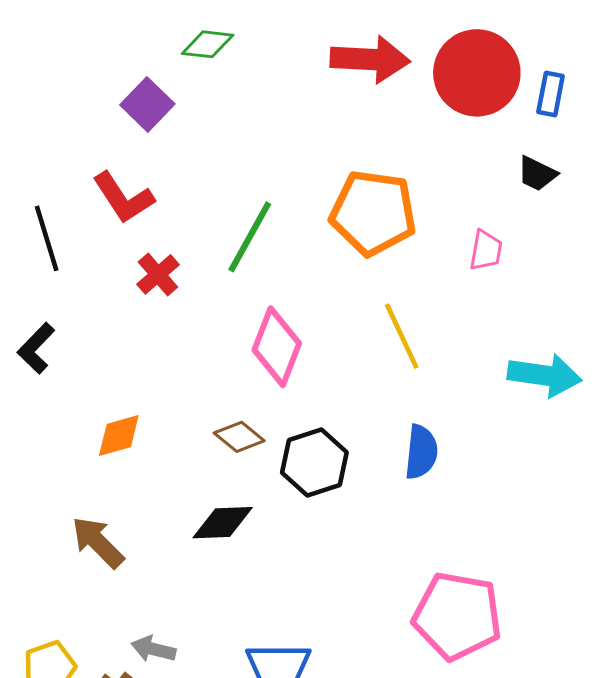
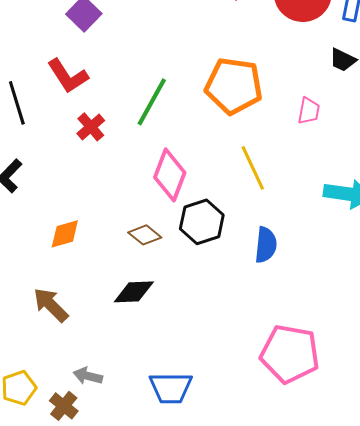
black hexagon: (314, 463) -> (202, 222), moved

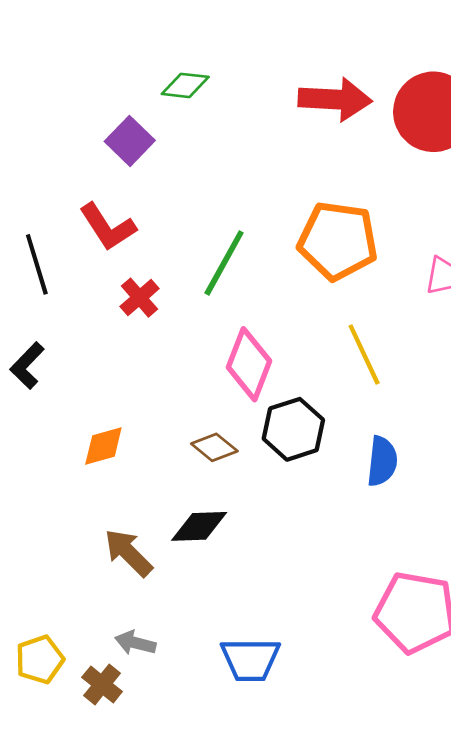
brown arrow: (51, 305) -> (128, 553), moved

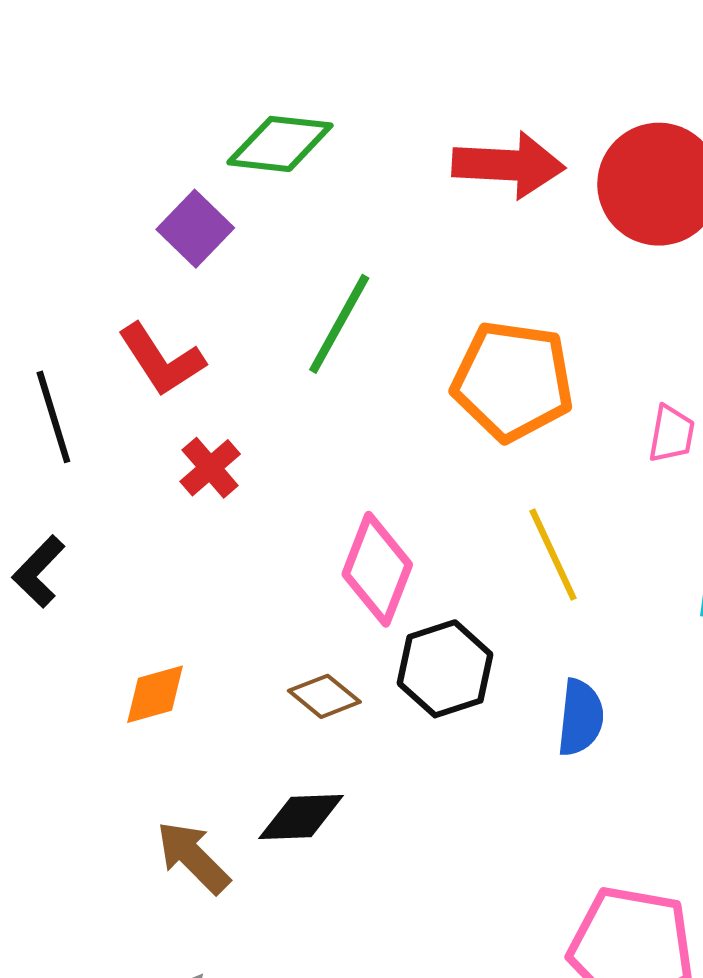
green diamond: (185, 85) -> (280, 144), size x1.4
green line: (224, 263) -> (339, 324), moved

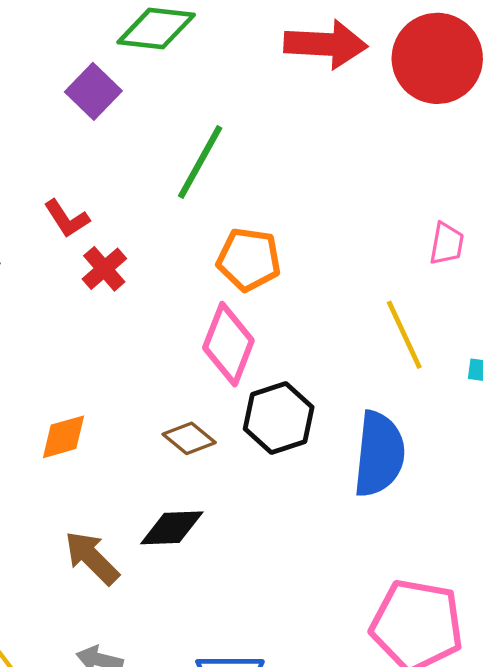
red L-shape: (161, 360) -> (67, 219), moved, size x0.7
orange pentagon: (513, 381) -> (249, 259), moved, size x0.7
yellow line: (553, 555) -> (404, 335), moved
blue semicircle: (580, 717) -> (379, 454), size x1.5

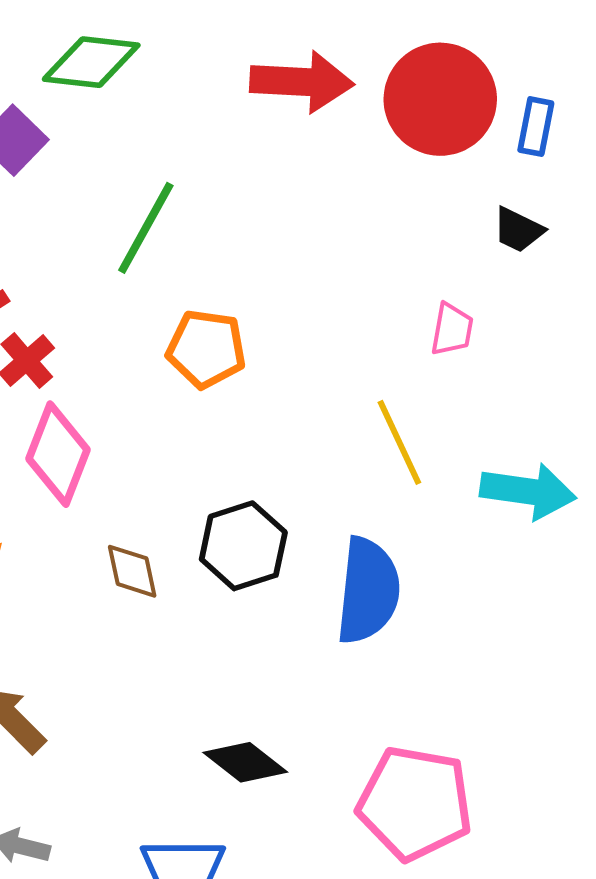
pink diamond: (228, 344) -> (58, 454), moved
brown diamond: (189, 438) -> (132, 571), turned 39
black diamond: (172, 528) -> (245, 762), moved, turned 40

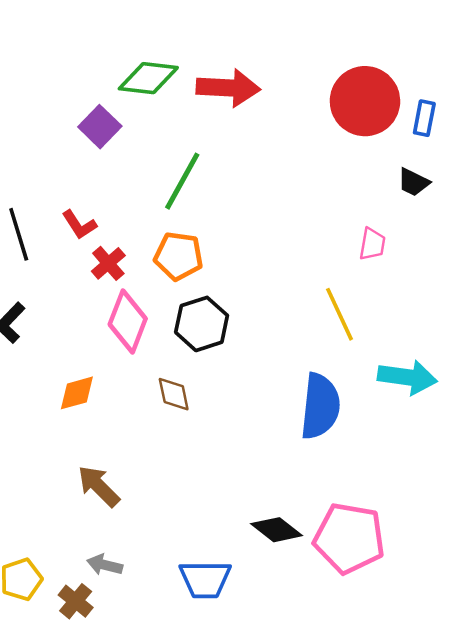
red arrow: (302, 82) -> (228, 88), moved
orange pentagon: (206, 349) -> (179, 256), moved
cyan arrow: (528, 491) -> (407, 377), moved
black hexagon: (243, 546) -> (202, 324), moved
black diamond: (245, 762) -> (277, 530), moved

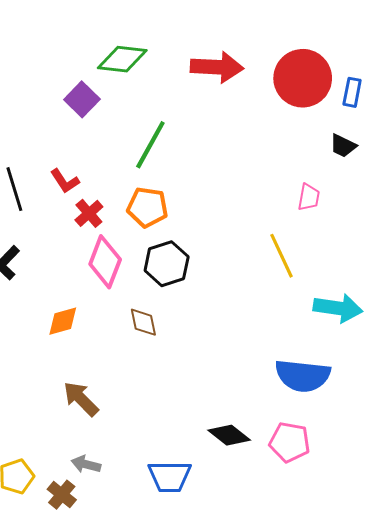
red arrow: (228, 88) -> (217, 67), moved
blue semicircle: (320, 406) -> (303, 376), moved, turned 90
pink pentagon: (349, 538) -> (290, 442), size x0.7

